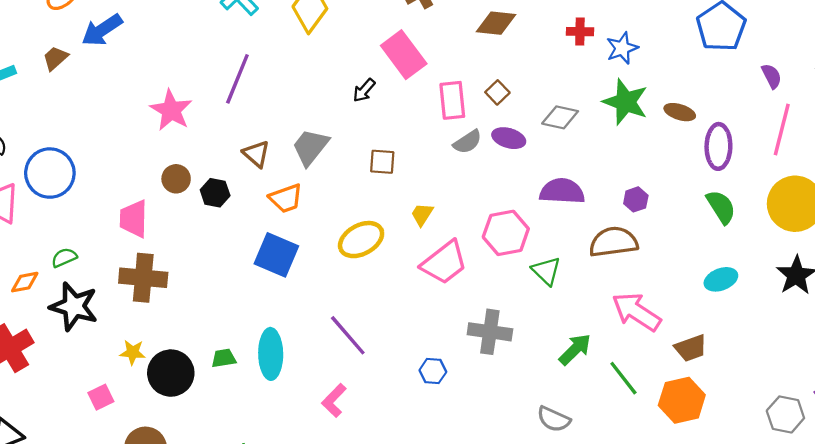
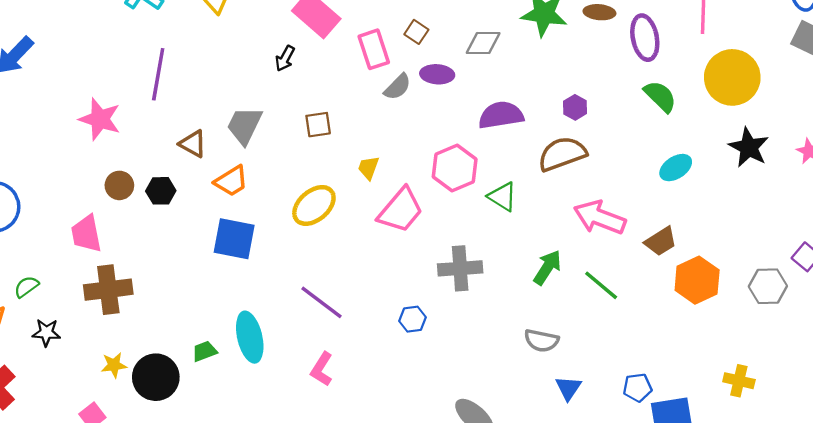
black star: (74, 306) -> (46, 333), size x0.6
orange hexagon: (682, 400) -> (697, 280), moved

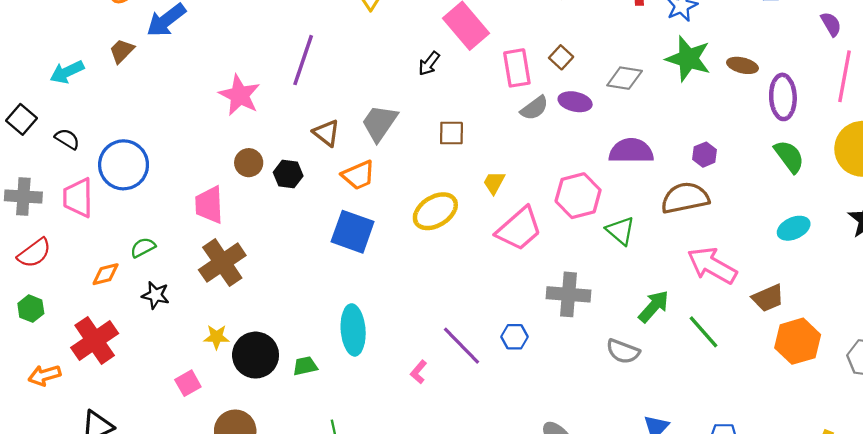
brown cross: (108, 290) -> (222, 263), turned -36
purple line: (321, 302) -> (461, 346), moved
gray semicircle: (541, 341) -> (623, 351), moved
green trapezoid: (205, 351) -> (305, 366), moved
pink L-shape: (322, 369) -> (419, 372), size x0.7

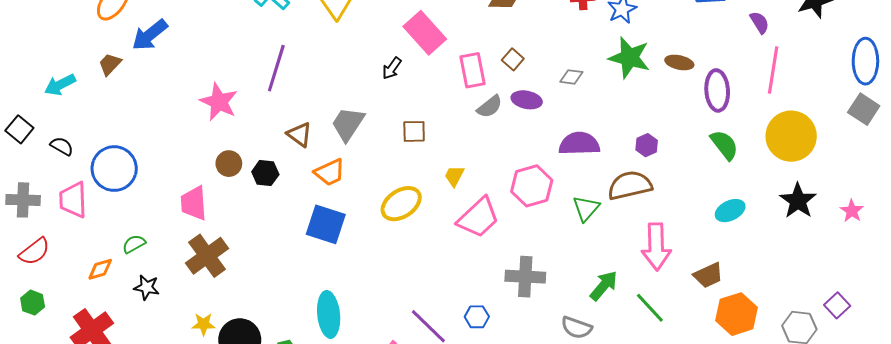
gray diamond: (625, 78) -> (571, 77), size x0.7
green triangle: (620, 231) -> (586, 208), moved, turned 32
pink arrow: (712, 265) -> (656, 247), turned -120

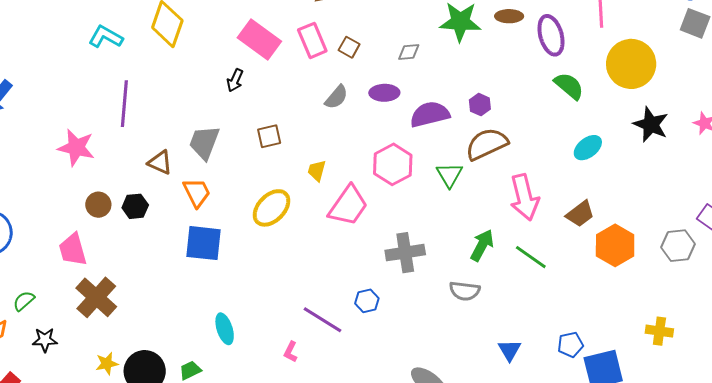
pink rectangle: (473, 70) -> (312, 40), moved
purple ellipse: (527, 100) -> (384, 93), moved
purple hexagon: (647, 145) -> (480, 105), moved
orange trapezoid: (330, 172) -> (197, 193), turned -80
cyan ellipse: (329, 314) -> (225, 329), size x0.7

